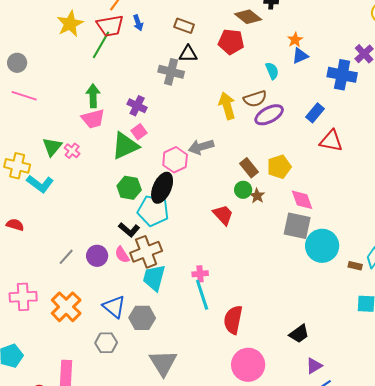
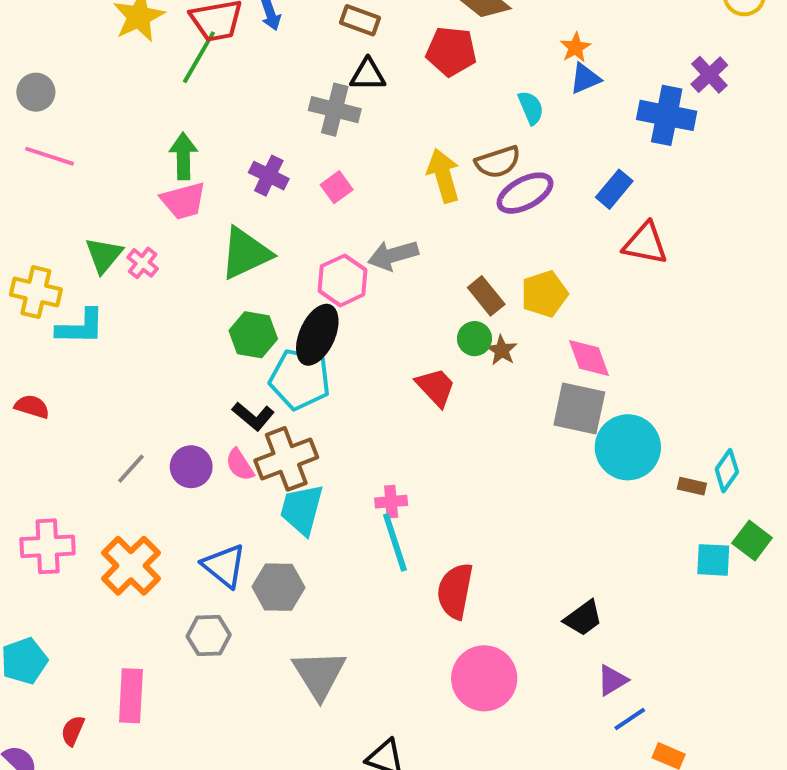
pink square: (139, 132) -> (337, 187), moved
cyan L-shape: (40, 184) -> (81, 327), turned -36

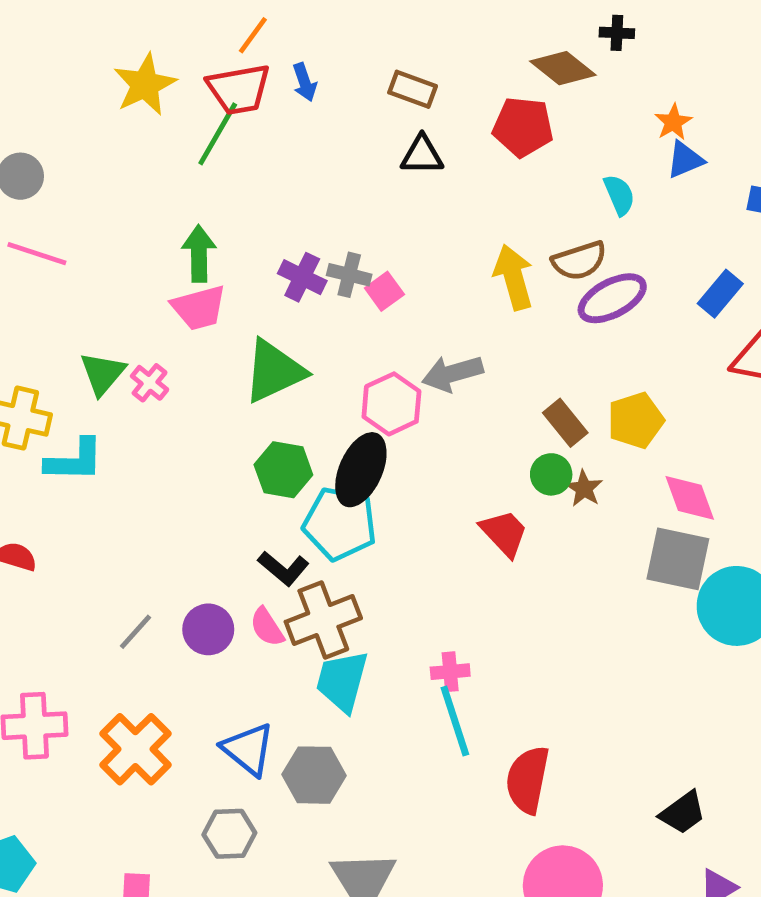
gray cross: (335, 110) -> (349, 275), moved, size x0.7

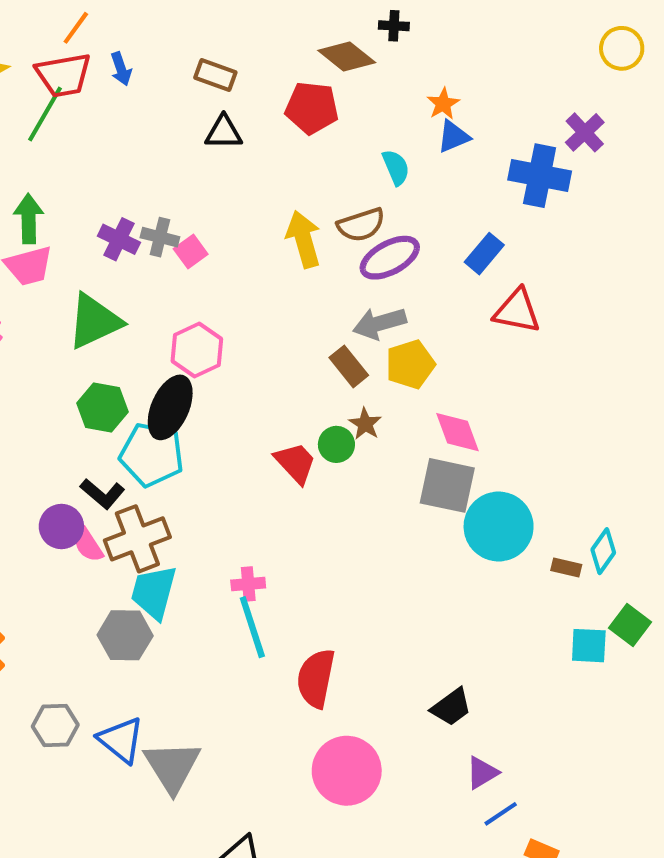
gray arrow: (453, 373) -> (380, 323), moved
green circle: (551, 474) -> (336, 444), moved
purple circle: (208, 629) -> (61, 527), moved
blue triangle: (248, 749) -> (121, 740), moved
gray hexagon: (314, 775) -> (125, 635), moved

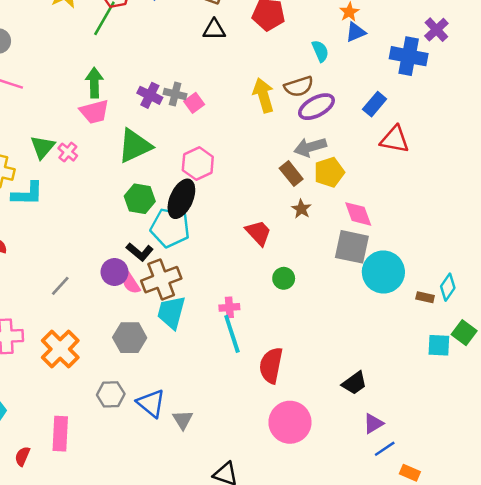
green circle: (336, 444) -> (284, 278), moved
gray hexagon: (125, 635) -> (130, 338), moved
gray triangle: (172, 767) -> (183, 420), size x0.6

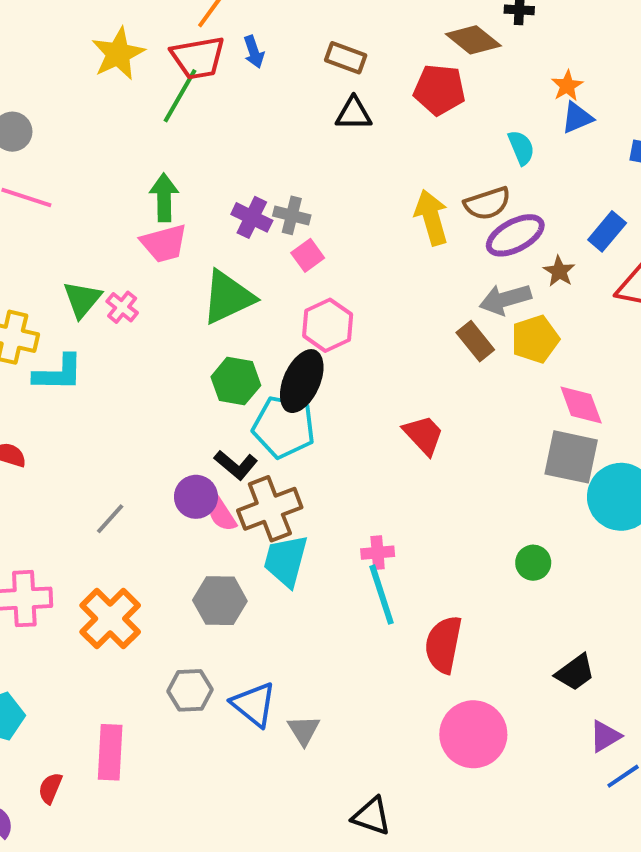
pink square: (194, 103) -> (308, 255), moved
brown star: (301, 209) -> (559, 271), moved
green circle: (284, 278) -> (533, 563), moved

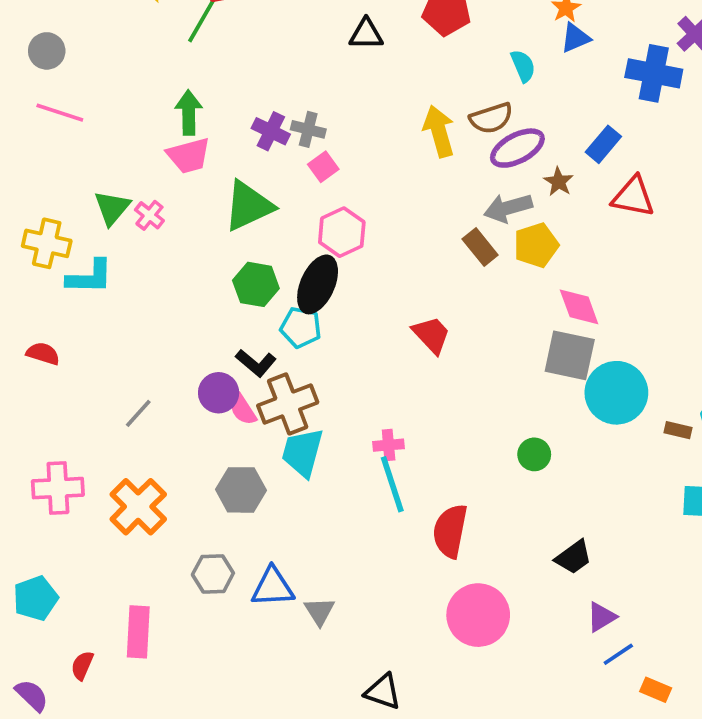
cyan pentagon: (284, 427) -> (301, 327), size x0.7
blue triangle: (254, 704) -> (273, 587), turned -42

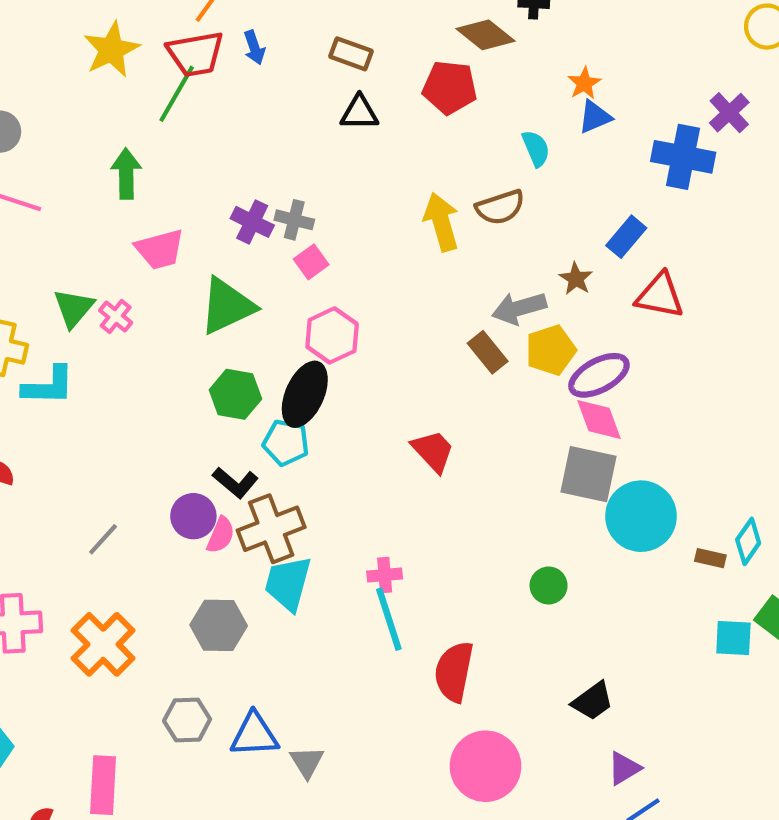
green arrow: (189, 113) -> (126, 174), moved
purple ellipse: (517, 148) -> (599, 375), moved
pink semicircle: (243, 410) -> (221, 535), turned -124

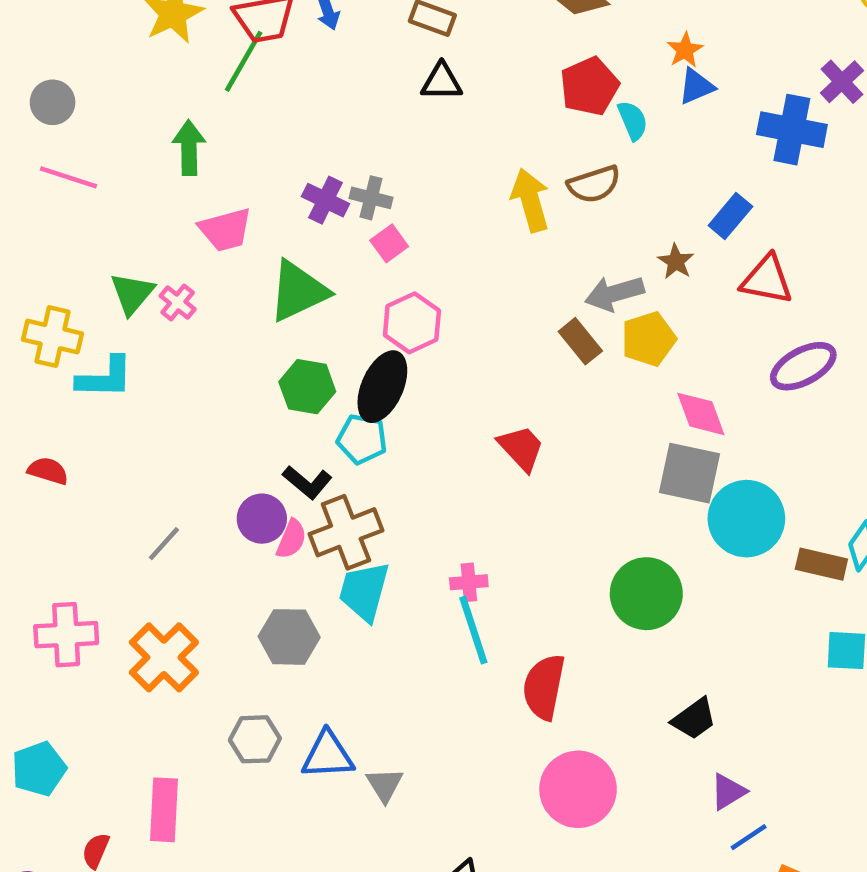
red pentagon: (450, 87) -> (589, 86), moved, turned -30
purple ellipse: (599, 375) -> (803, 366), moved
brown rectangle: (710, 558) -> (821, 564), size x1.5
green circle: (549, 585) -> (646, 594), size x1.8

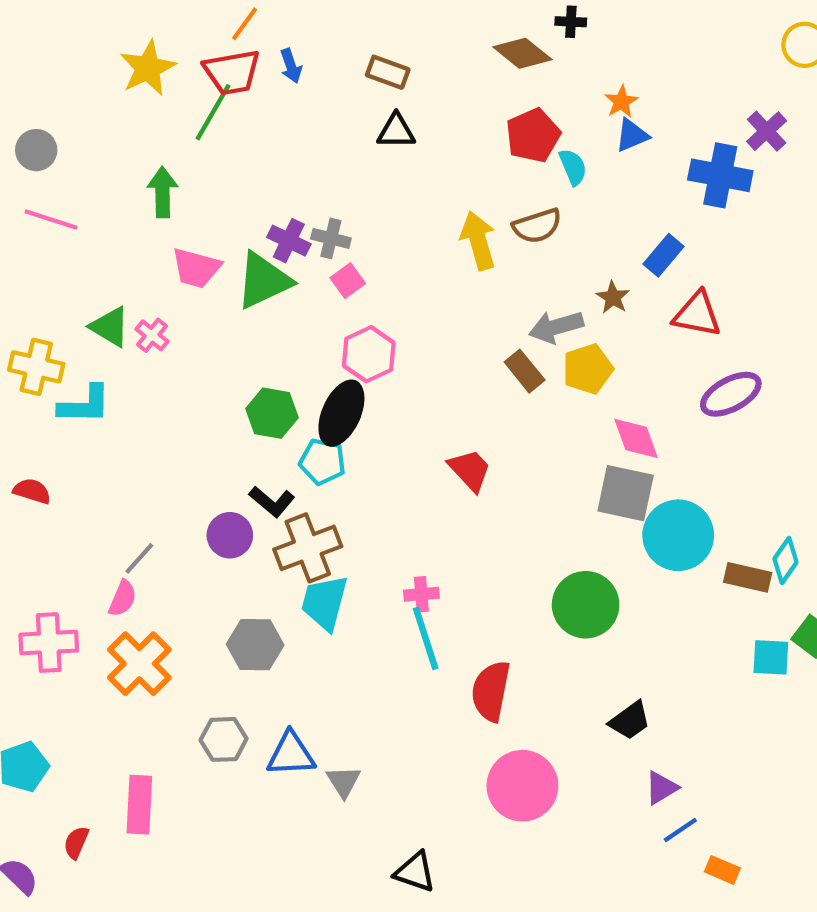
pink trapezoid: (225, 230) -> (196, 268), turned 30
green triangle: (298, 291) -> (264, 281), moved
green triangle: (132, 293) -> (110, 327), turned -39
pink semicircle: (291, 539) -> (123, 598), moved

